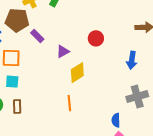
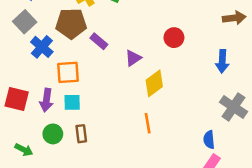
gray cross: (137, 97) -> (233, 107), turned -35

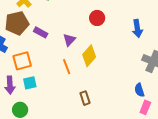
orange line: (148, 123) -> (67, 67), moved
brown rectangle: (81, 134) -> (85, 98), moved

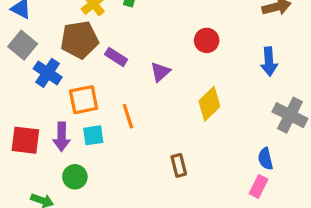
yellow diamond: (89, 56) -> (209, 104), moved
orange line: (67, 67) -> (128, 116), moved
pink rectangle: (145, 107) -> (259, 186), moved

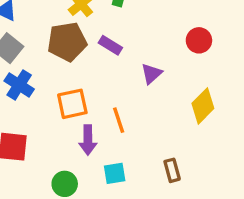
purple rectangle: (116, 57) -> (110, 45), moved
blue cross: (48, 73) -> (19, 85), moved
cyan square: (93, 135) -> (115, 173), moved
purple arrow: (62, 137) -> (88, 140), moved

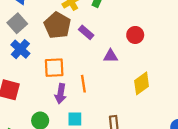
red circle: (199, 40) -> (135, 35), moved
brown pentagon: (67, 42) -> (57, 25), turned 30
purple triangle: (151, 74) -> (111, 56), turned 32

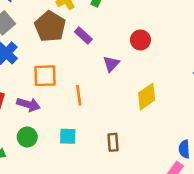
purple triangle: (111, 56) -> (111, 64), turned -48
purple arrow: (61, 94) -> (28, 104), moved, turned -84

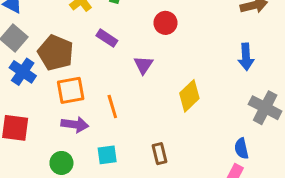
brown pentagon: (50, 26) -> (56, 53), moved
red circle: (140, 40) -> (165, 23), moved
purple arrow: (28, 104) -> (75, 124), moved

